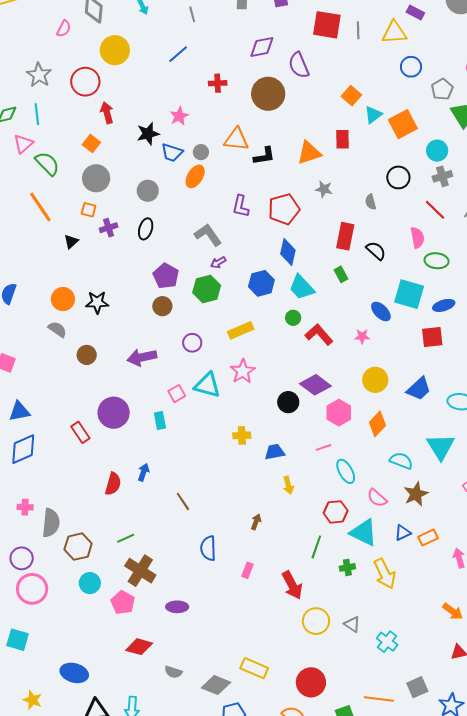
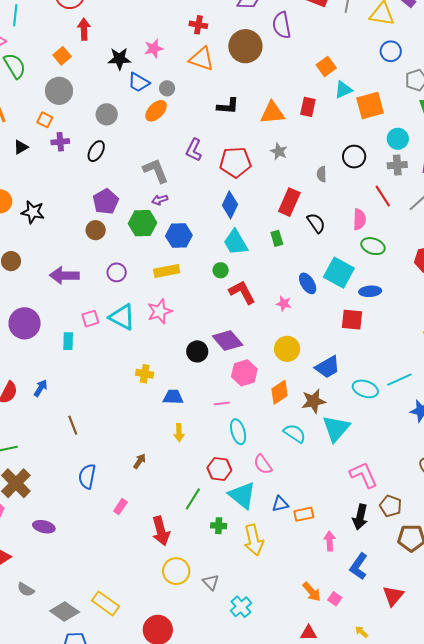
orange triangle: (236, 139) -> (202, 59), moved
blue hexagon: (261, 283) -> (179, 236), moved
brown star: (416, 494) -> (313, 401), moved

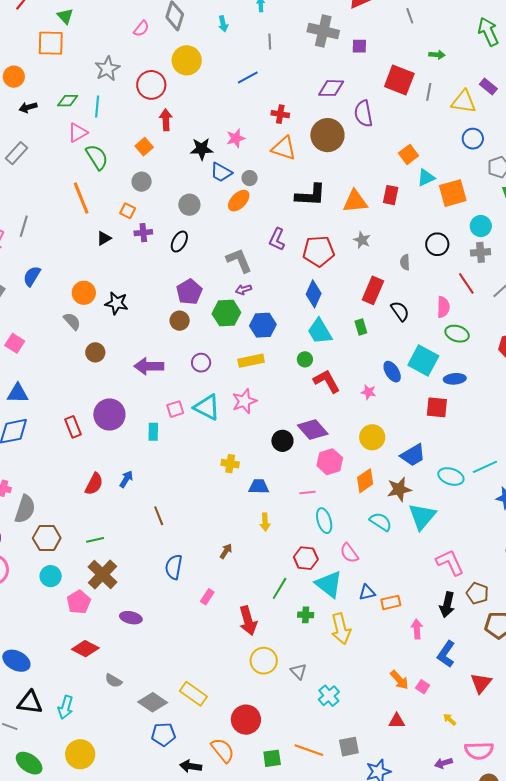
gray circle: (59, 91) -> (142, 182), size x0.7
black L-shape: (228, 106) -> (311, 195), size x1.4

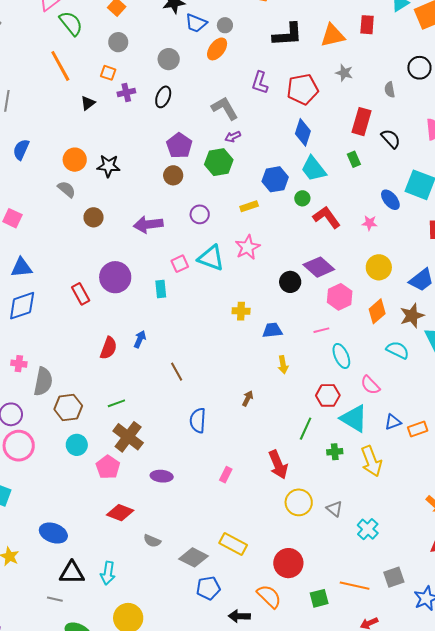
blue hexagon: (263, 325) -> (275, 179), moved
yellow rectangle: (251, 361) -> (249, 206), size x0.7
pink rectangle: (207, 597) -> (226, 475), moved

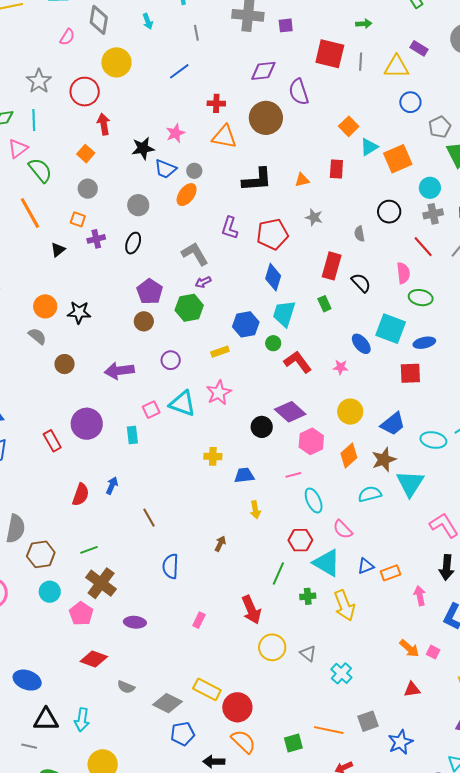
orange triangle: (333, 35) -> (302, 180), size x0.6
cyan trapezoid: (314, 169) -> (284, 314), turned 56
cyan semicircle: (398, 350) -> (370, 494), turned -40
red circle: (288, 563) -> (237, 707), moved

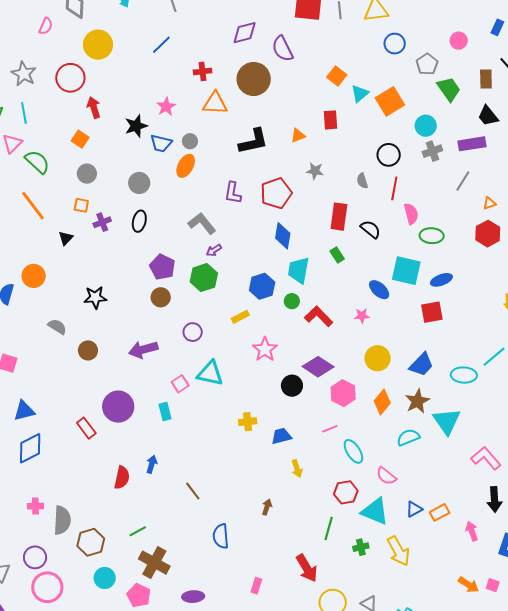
red line: (423, 247) -> (394, 188), moved, turned 60
orange circle: (45, 306) -> (34, 276), moved
pink star: (219, 393) -> (265, 349), moved

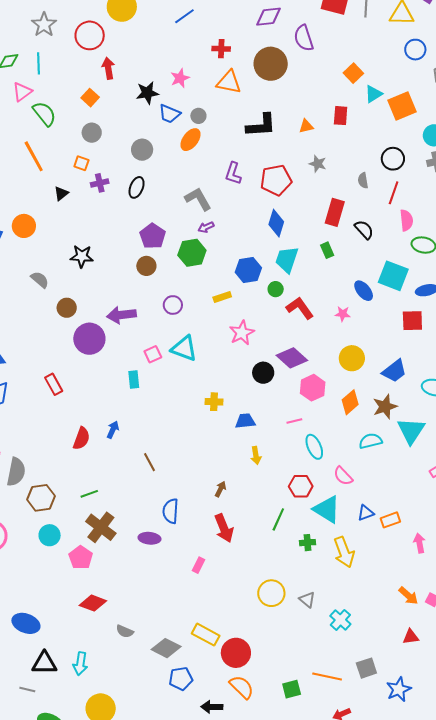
purple circle: (118, 407) -> (89, 339), moved
red arrow: (307, 568) -> (224, 528), moved
purple ellipse: (193, 597) -> (149, 538), moved

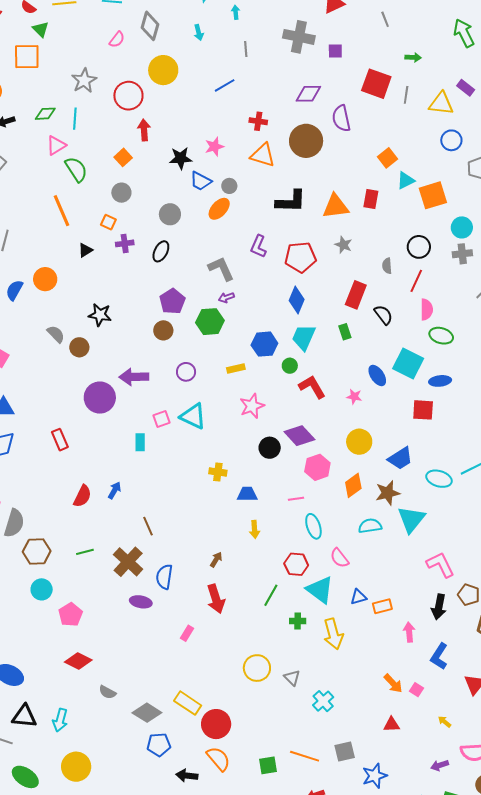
orange triangle: (306, 126) -> (336, 206), size x1.8
brown circle: (67, 308) -> (79, 347), moved
brown cross: (101, 527) -> (128, 562), moved

